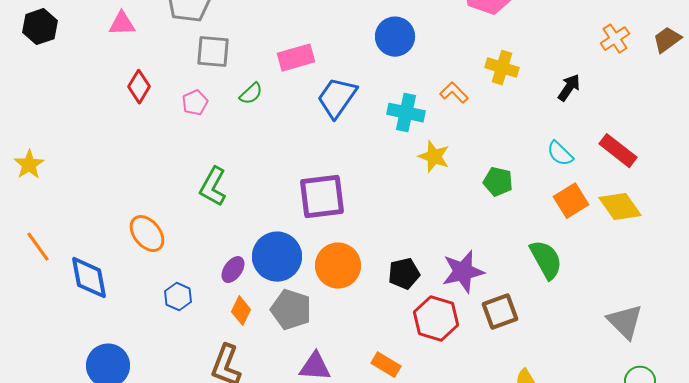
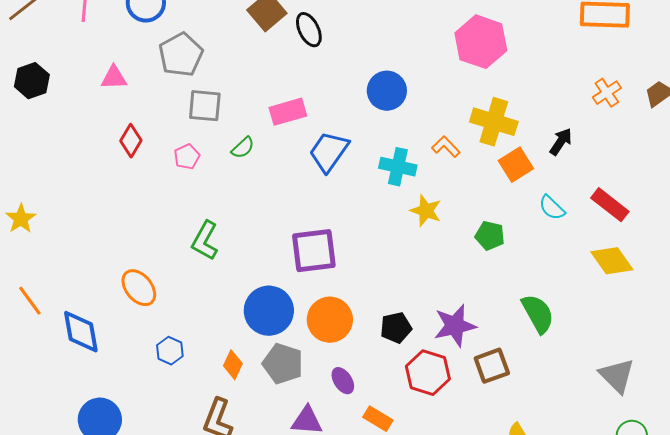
yellow cross: (502, 68) -> (494, 122), size x1.4
orange square: (571, 201) -> (516, 165), moved
purple ellipse: (233, 270) -> (343, 381), moved, turned -68

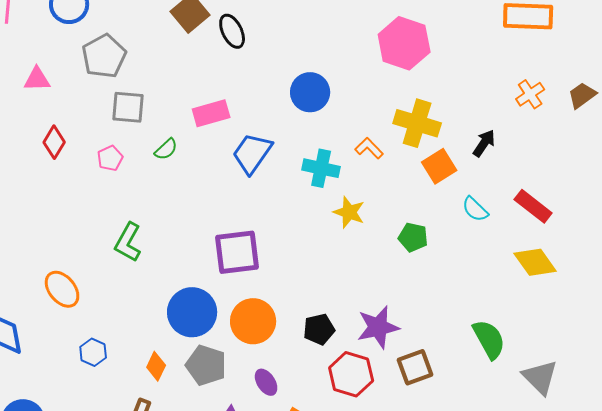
green semicircle: (538, 314) -> (489, 339), moved

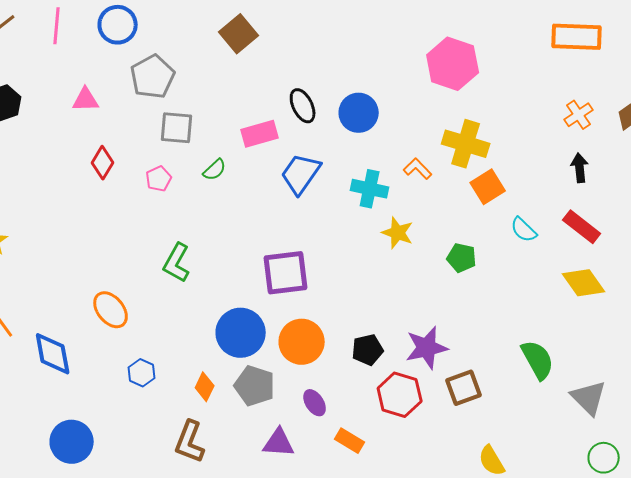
black ellipse: (232, 31) -> (303, 106), moved
black arrow: (484, 143) -> (580, 168), moved, turned -40

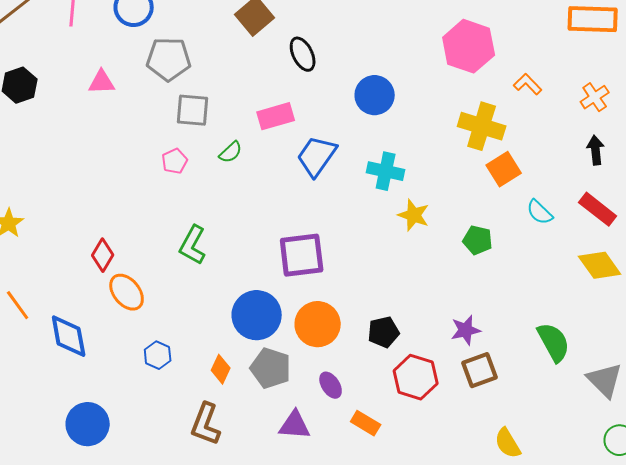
gray pentagon: (153, 77) -> (169, 59), turned 30
black ellipse: (303, 106) -> (303, 54), moved
red diamond: (103, 163) -> (103, 255), moved
orange L-shape: (418, 169) -> (528, 84), moved
purple star: (427, 348) -> (466, 330), moved, size x0.7

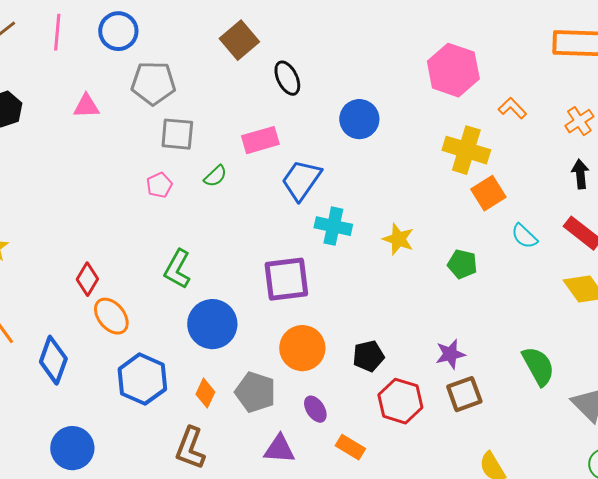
cyan cross: (386, 171) -> (333, 226), moved
blue circle: (257, 315) -> (212, 324), moved
blue diamond: (69, 336) -> (53, 360), turned 30
blue hexagon: (158, 355) -> (142, 379), size x1.8

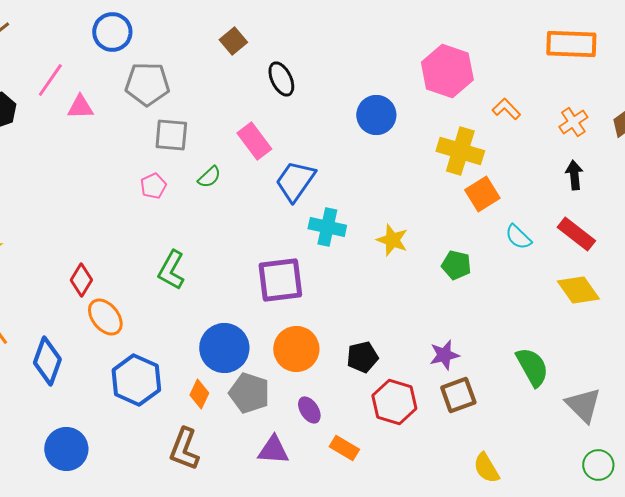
pink line: (57, 32) -> (50, 80), moved, turned 30
brown square: (239, 40) -> (233, 41), size x0.7
blue circle: (359, 119) -> (376, 115), moved
pink rectangle: (260, 140) -> (254, 141), turned 69
blue circle: (212, 324) -> (224, 348), moved

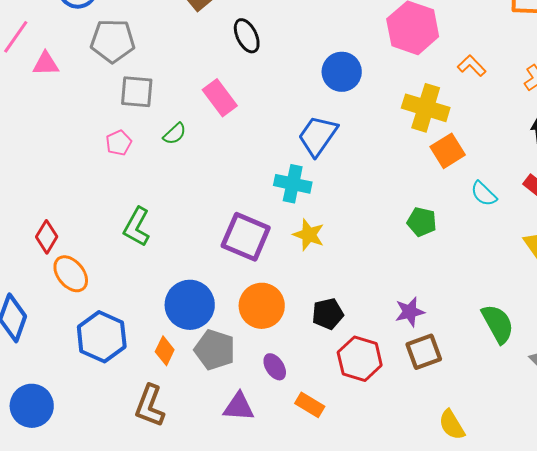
blue trapezoid: (295, 181) -> (318, 136), moved
yellow star: (392, 240) -> (309, 235), moved
purple square: (280, 280) -> (246, 237), turned 30

